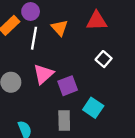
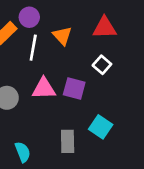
white square: (104, 59) -> (102, 65), moved
pink triangle: (43, 74) -> (44, 89), turned 40
purple square: (68, 86) -> (74, 89), moved, turned 36

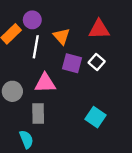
purple square: (74, 89) -> (72, 63), moved
gray rectangle: (68, 141) -> (38, 114), moved

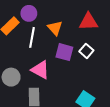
pink triangle: (45, 83) -> (40, 70), turned 30

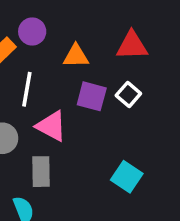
orange triangle: (55, 28) -> (76, 56), turned -49
white line: (32, 37) -> (27, 89), moved

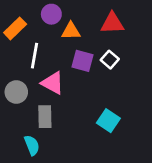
purple circle: (32, 32) -> (51, 14), moved

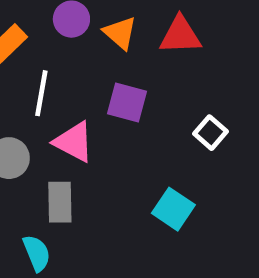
orange triangle: (71, 31) -> (120, 33), moved, turned 42
white square: (110, 60) -> (210, 133), moved

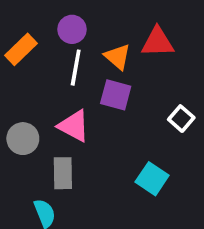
orange triangle: (120, 33) -> (118, 57), moved
white line: (41, 93) -> (76, 68), moved

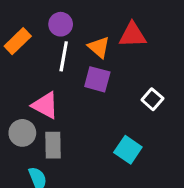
pink triangle: (74, 126) -> (45, 105), moved
gray circle: (23, 139) -> (22, 133), moved

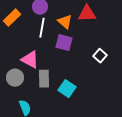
gray rectangle: (53, 145) -> (44, 79), moved
cyan square: (128, 150) -> (67, 89), moved

